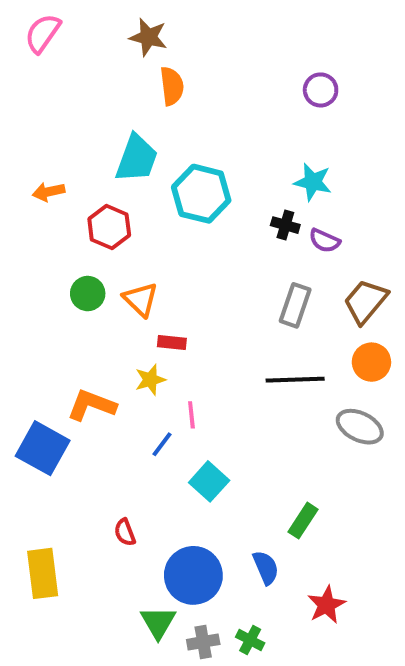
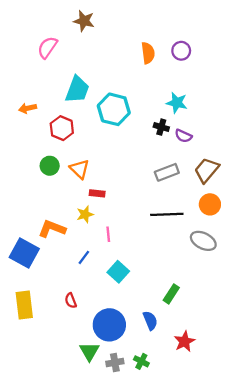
pink semicircle: (43, 33) -> (47, 47), moved
orange semicircle: (172, 86) -> (148, 53), moved
gray rectangle: (295, 305) -> (167, 172), turned 50
blue line: (162, 444) -> (84, 257), moved
yellow rectangle: (43, 573) -> (24, 305), moved

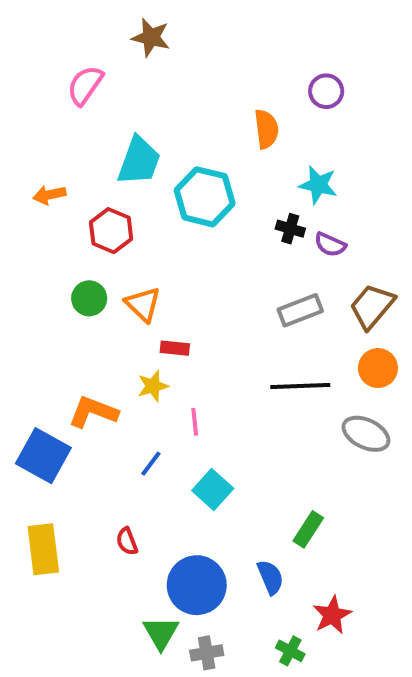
orange semicircle: (148, 53) -> (266, 129), moved
green cross: (141, 361) -> (290, 651), moved

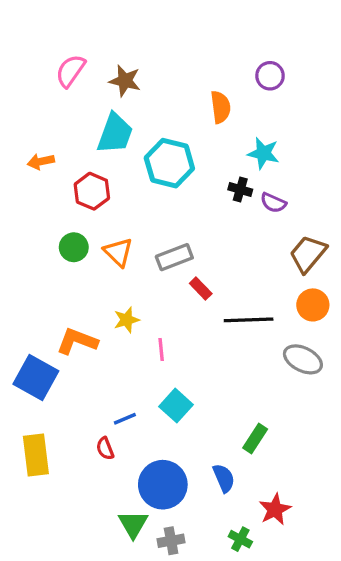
brown star: (151, 37) -> (125, 81), moved
gray rectangle: (300, 310) -> (174, 257), moved
red rectangle: (175, 348) -> (201, 288), moved, turned 40
blue line: (151, 464) -> (125, 419), moved, turned 30

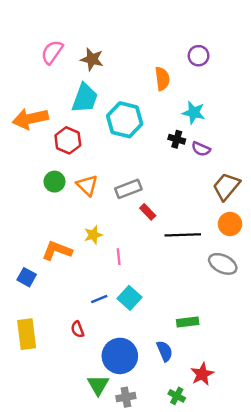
orange arrow: (41, 162) -> (30, 119), size x1.8
blue square: (36, 378) -> (27, 277), size x0.6
blue line: (125, 419) -> (99, 299), moved
green rectangle: (255, 439) -> (188, 322), turned 50

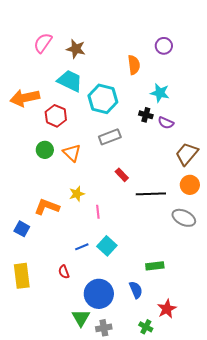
cyan trapezoid: (85, 98) -> (70, 81), turned -84
gray rectangle: (128, 189) -> (110, 137), moved

